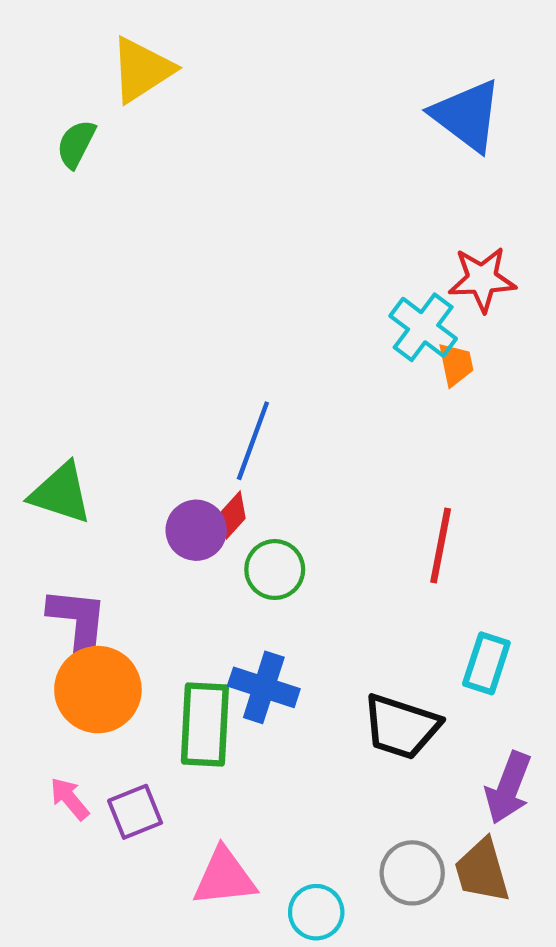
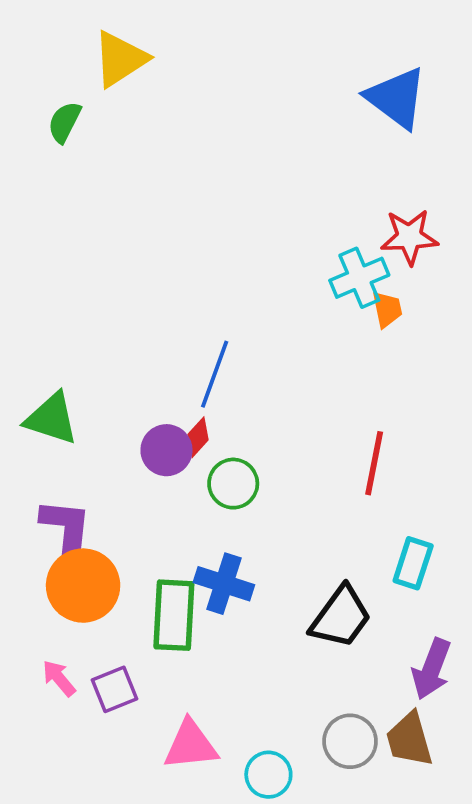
cyan cross: (423, 327) -> (359, 278), turned 30
black trapezoid: (401, 727) -> (341, 617), turned -72

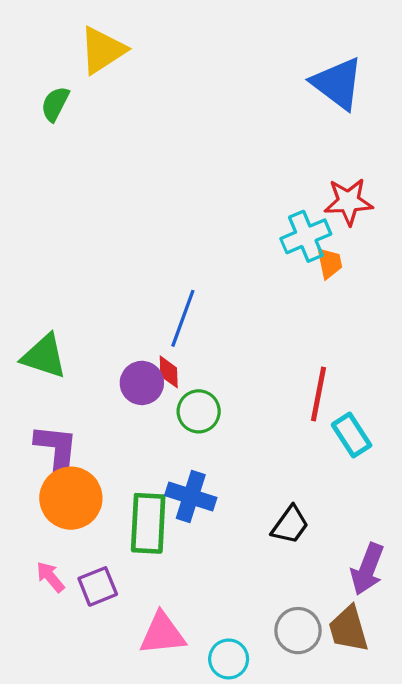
red diamond: (198, 437) -> (169, 372), turned -44
cyan rectangle: (413, 563) -> (352, 435), moved, turned -51
black trapezoid: (341, 617) -> (290, 525), size x0.7

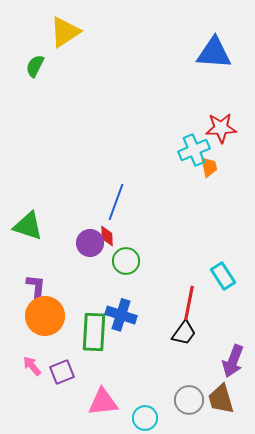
blue triangle: (337, 83) -> (214, 53), turned -33
red line: (318, 394) -> (189, 303), moved
purple L-shape: (57, 452) -> (36, 287), size x0.7

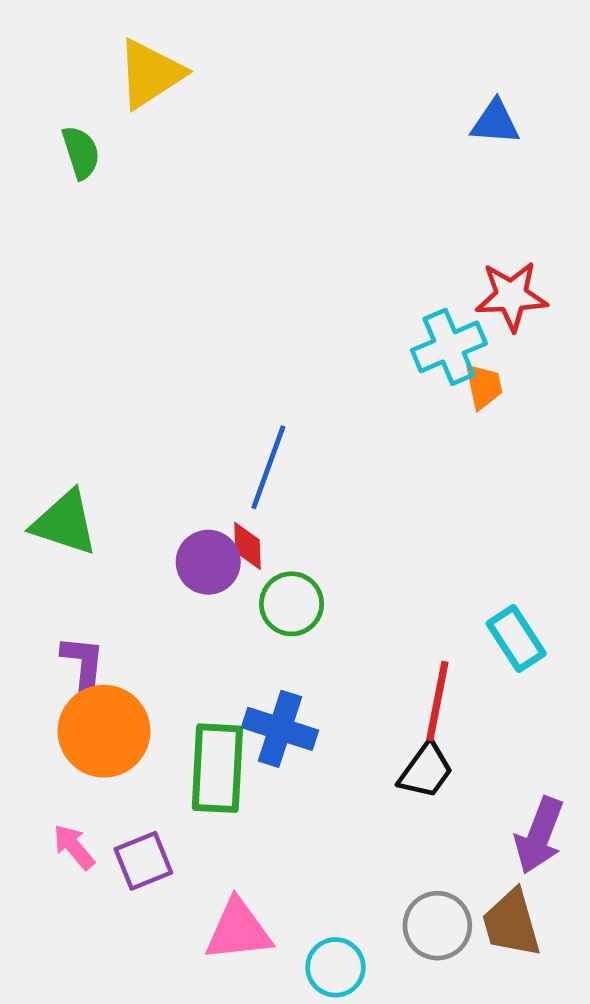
blue triangle: (214, 53) -> (495, 122), size x0.6
green semicircle: (35, 66) -> (81, 152), turned 135

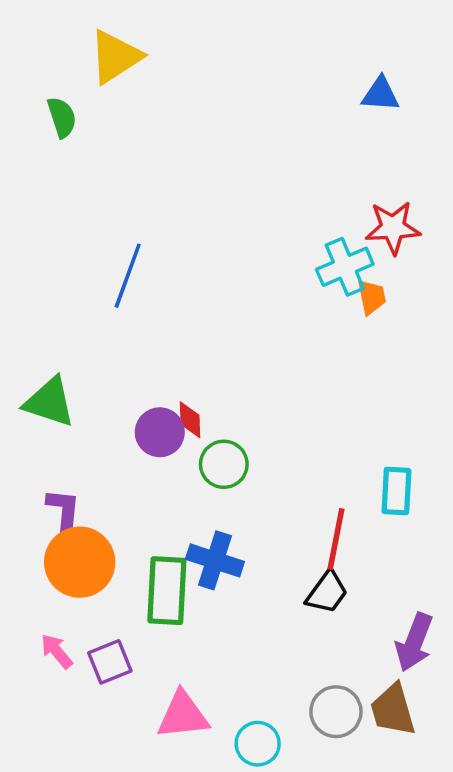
blue line: (268, 467) -> (128, 276), moved
cyan rectangle: (516, 639) -> (396, 491), turned 36

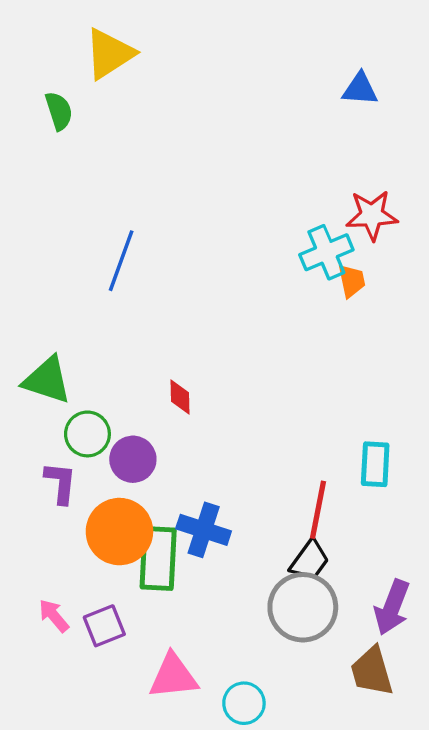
purple circle: (160, 432) -> (133, 459), moved
green circle: (224, 464) -> (87, 434), moved
orange circle: (80, 562) -> (119, 532), moved
gray circle: (336, 712) -> (303, 607), moved, size x1.4

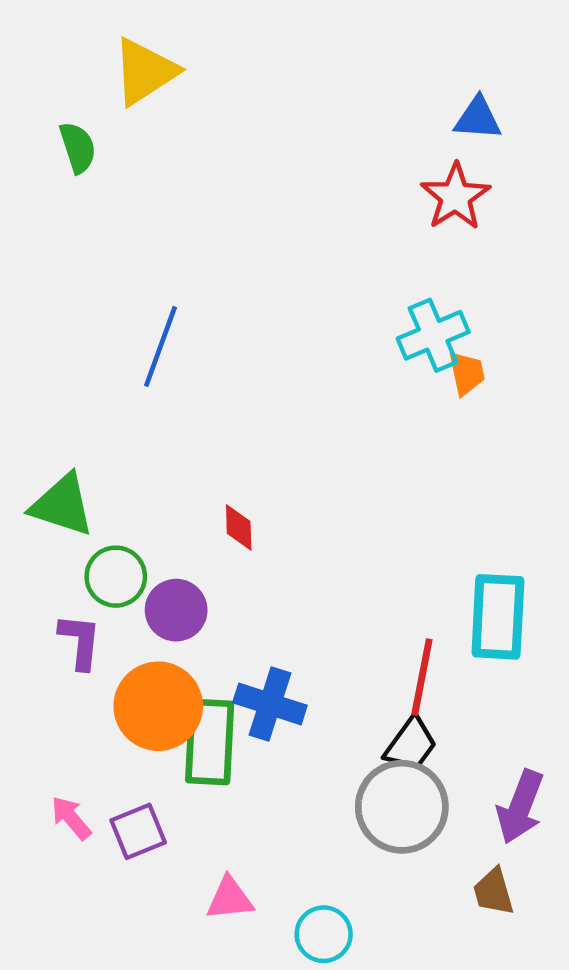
red star: (372, 215) -> (455, 197), moved, turned -30
cyan rectangle: (375, 464) -> (498, 617), size x1.4
brown trapezoid: (372, 671) -> (493, 892), size x0.7
pink triangle: (173, 676) -> (230, 898), size x0.7

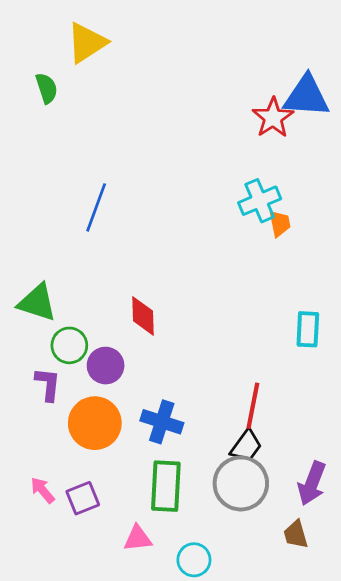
blue triangle: (478, 118) -> (306, 96), moved, size x1.6
red diamond: (239, 527) -> (143, 316), size x1.4
cyan rectangle: (498, 617) -> (308, 329), moved, size x0.7
green rectangle: (210, 742) -> (166, 486), moved

